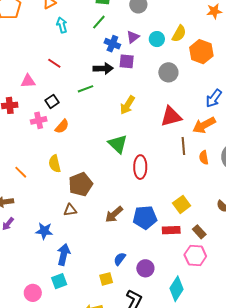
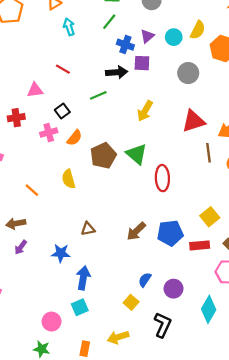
brown pentagon: (81, 184) -> (103, 156), moved
yellow square: (106, 279) -> (131, 302), turned -32

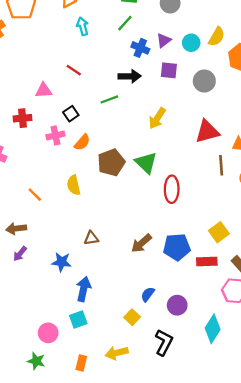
purple square: (142, 63) -> (169, 70), moved

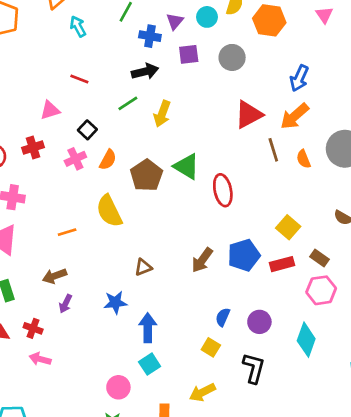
yellow arrow: (157, 118) -> (162, 114), moved
yellow semicircle: (74, 185) -> (109, 211), size x1.4
orange line: (35, 195) -> (67, 232), turned -49

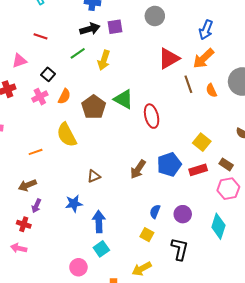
purple square: (189, 54) -> (115, 27), moved
red cross: (33, 328) -> (24, 224), moved

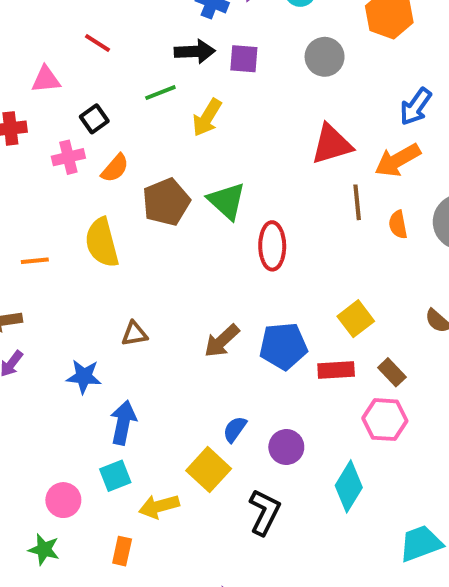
yellow square: (147, 235) -> (209, 470), size x1.5
yellow arrow: (142, 269) -> (159, 506), moved

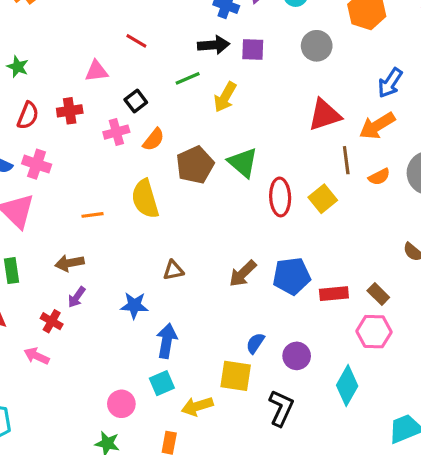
orange semicircle: (398, 225) -> (379, 177), turned -105
yellow square: (356, 319) -> (323, 199), moved
yellow square: (209, 470) -> (236, 376), turned -32

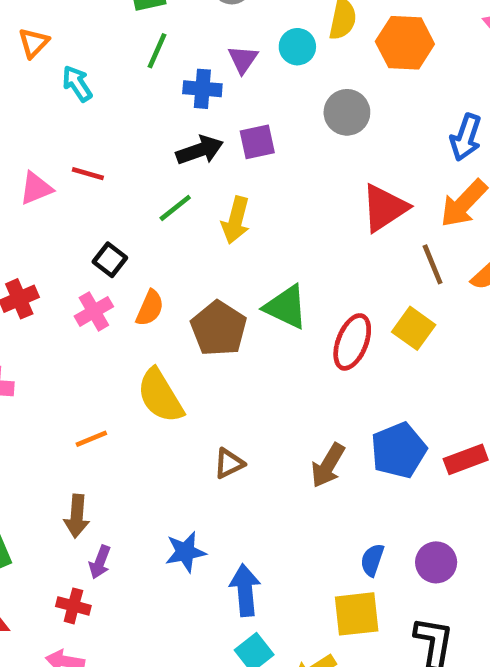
pink triangle: (96, 71) -> (36, 188), moved
red ellipse: (280, 197) -> (352, 342), turned 39
brown arrow: (69, 263) -> (77, 516), turned -60
brown triangle: (173, 270) -> (229, 463), moved

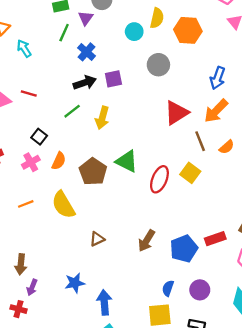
purple triangle: (243, 59) -> (86, 18), moved
blue cross: (202, 89) -> (87, 52), turned 36
orange line: (91, 439) -> (26, 204), moved
blue pentagon: (399, 450) -> (184, 249), moved

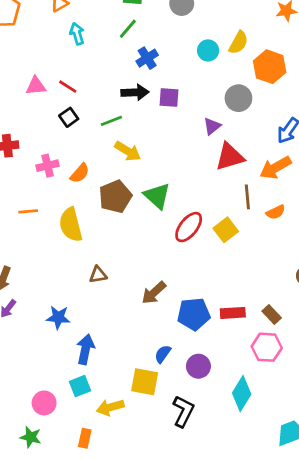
purple triangle: (86, 18) -> (212, 126), moved
gray circle: (158, 65) -> (238, 98), moved
yellow arrow: (102, 118) -> (128, 151), moved, turned -90
black square: (39, 137) -> (69, 117), moved

